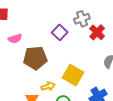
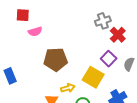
purple square: (60, 32) -> (109, 59), moved
pink semicircle: (15, 39) -> (35, 31), moved

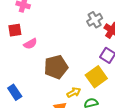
yellow square: (93, 77) -> (96, 77), turned 35

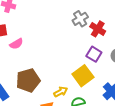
brown pentagon: (56, 67) -> (28, 80), moved

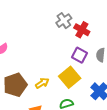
yellow arrow: (61, 92) -> (42, 83), moved

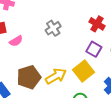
gray cross: (64, 21) -> (53, 28), moved
yellow arrow: (42, 83) -> (56, 76), size x1.5

